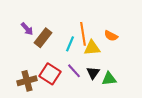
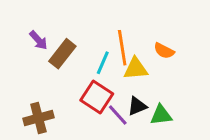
purple line: (74, 71) -> (118, 115), moved
black triangle: (93, 73) -> (137, 106), turned 32
red square: (50, 74) -> (97, 97), moved

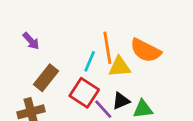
orange semicircle: (164, 51) -> (146, 50), size x1.6
brown rectangle: (62, 54) -> (46, 78), moved

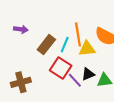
purple arrow: (31, 41) -> (21, 29), turned -40
brown rectangle: (46, 78) -> (46, 45), moved

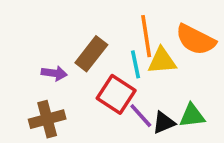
purple arrow: (21, 29) -> (54, 73), moved
cyan line: (65, 45) -> (135, 64), moved, turned -35
black triangle: (88, 74) -> (164, 123), moved

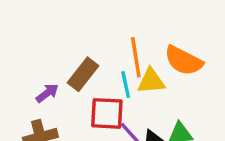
purple arrow: (54, 73) -> (47, 93), turned -45
red square: (116, 94) -> (107, 113), turned -30

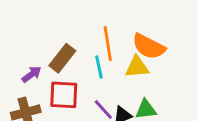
yellow triangle: (151, 81) -> (137, 67), moved
red square: (107, 113) -> (64, 95), moved

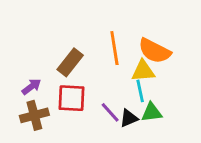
cyan line: (99, 67) -> (140, 91), moved
purple arrow: (32, 74) -> (31, 87), moved

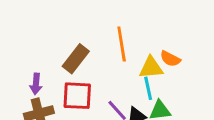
orange semicircle: (154, 51) -> (170, 59), moved, size x0.6
purple arrow: (31, 87) -> (36, 84), turned 132

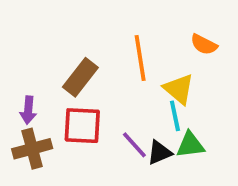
orange semicircle: (170, 59) -> (204, 44), moved
yellow triangle: (151, 68) -> (179, 89), turned 45

